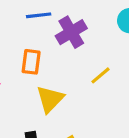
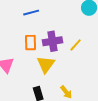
purple cross: (71, 32) -> (52, 41), moved, turned 30

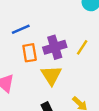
blue line: (31, 13) -> (21, 29), moved

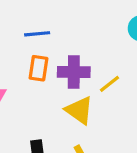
yellow triangle: (51, 75) -> (79, 110), moved, turned -40

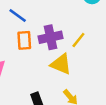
blue line: (37, 34) -> (18, 15), turned 54

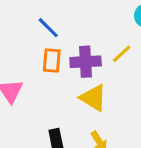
yellow line: (78, 40) -> (122, 54), moved

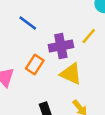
orange rectangle: (52, 60) -> (35, 65), moved, turned 36

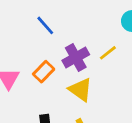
purple cross: (61, 46) -> (76, 57), turned -30

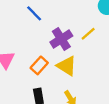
orange rectangle: (44, 72) -> (39, 65), moved

